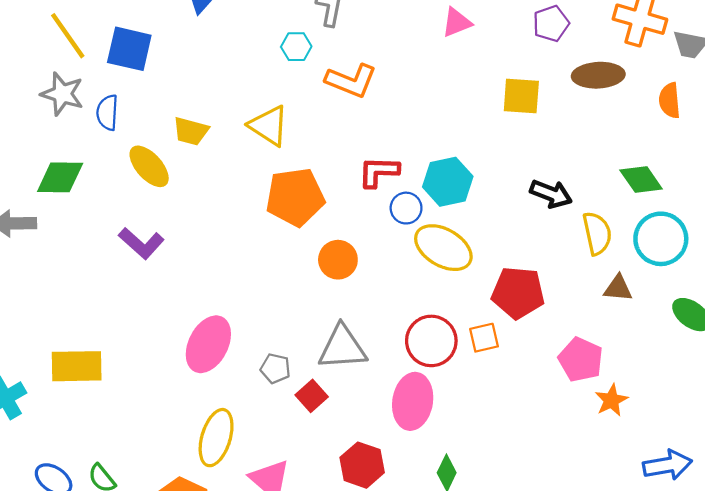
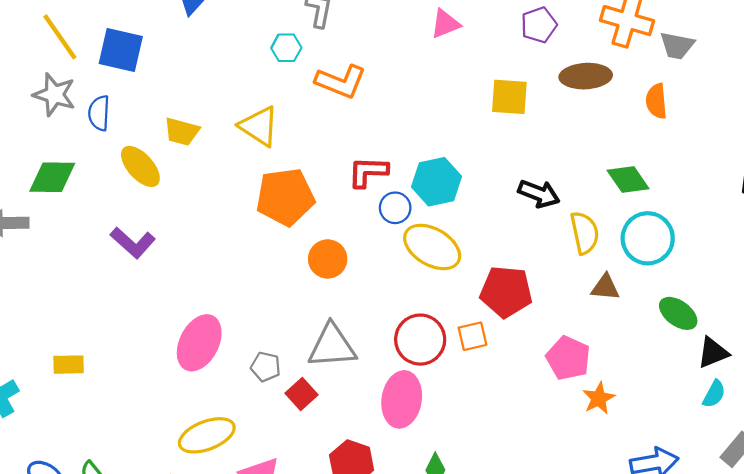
yellow rectangle: (77, 366) -> (69, 365), size x0.6
yellow ellipse: (216, 438) -> (207, 435), turned 52

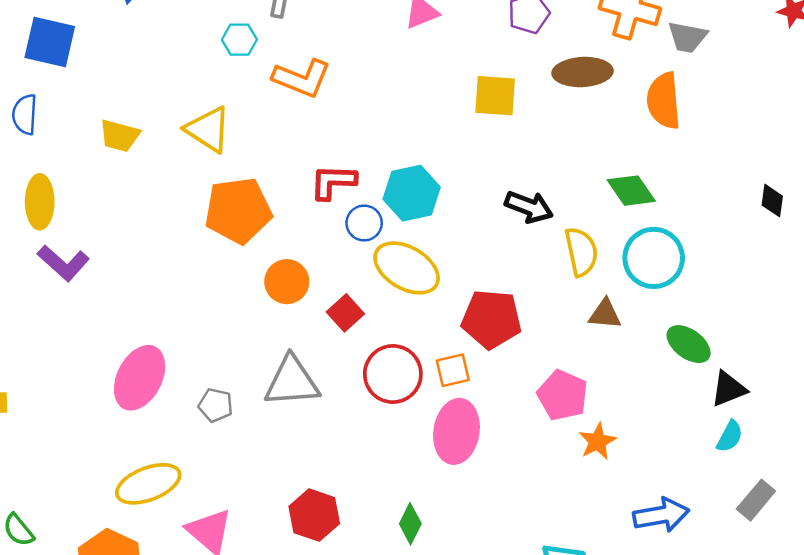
orange semicircle: (656, 101) -> (664, 101), size x1.4
yellow ellipse: (140, 166) -> (40, 202), moved, turned 42
red square: (302, 394) -> (345, 313), moved
pink ellipse: (402, 399) -> (456, 431), moved

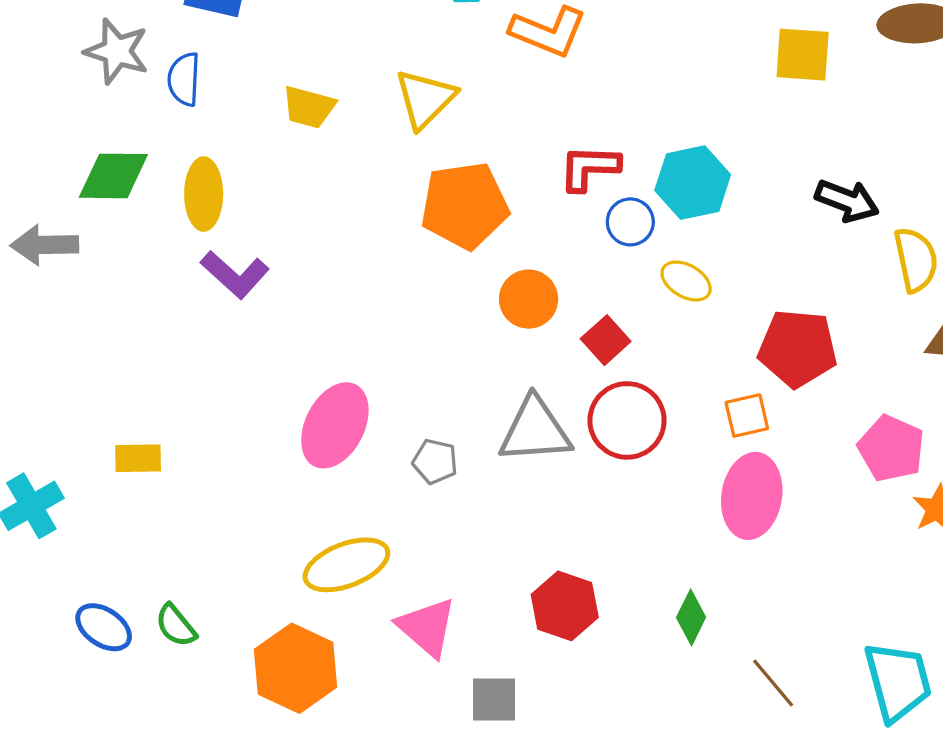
yellow triangle: (208, 129) -> (425, 99), turned 42
yellow ellipse: (407, 268) -> (686, 281), size x0.6
red circle: (393, 374) -> (627, 420), moved

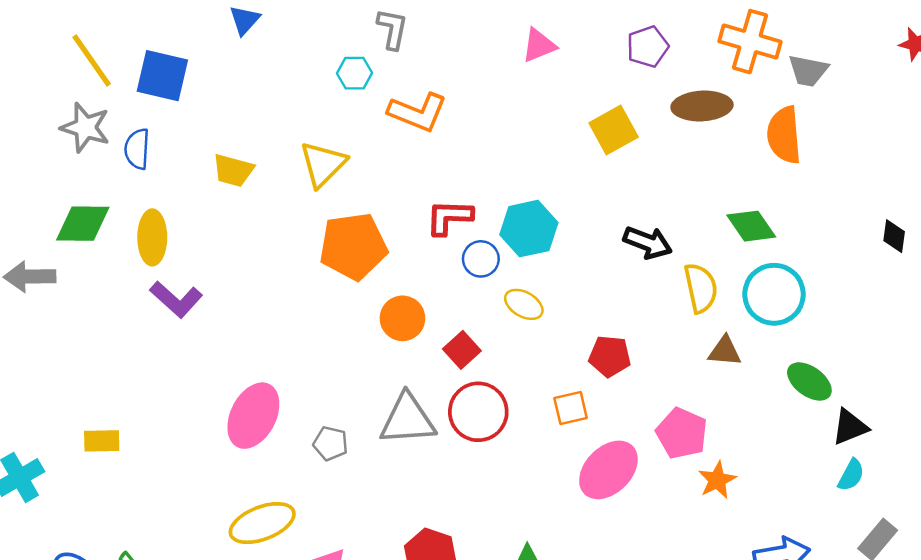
yellow square: (803, 55) -> (614, 130), turned -33
red pentagon: (798, 348) -> (610, 356), size x0.7
pink ellipse: (752, 496) -> (608, 470), moved, turned 36

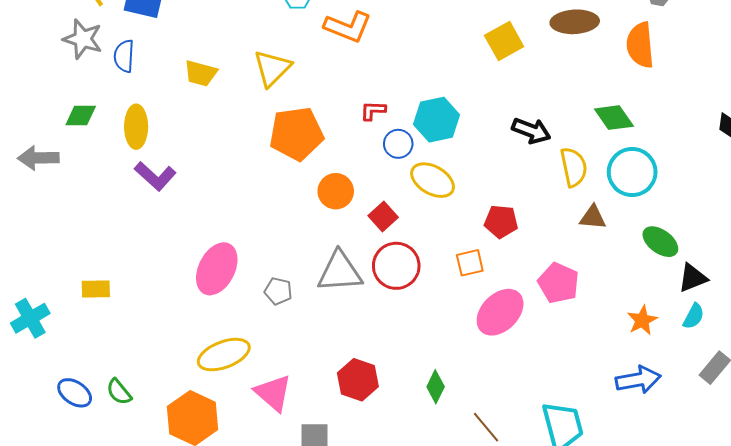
red L-shape: (449, 217) -> (373, 111), size x0.7
green diamond: (83, 224) -> (81, 116), size x0.7
yellow ellipse: (524, 304) -> (433, 180), size x1.4
orange star: (717, 480) -> (642, 320), moved

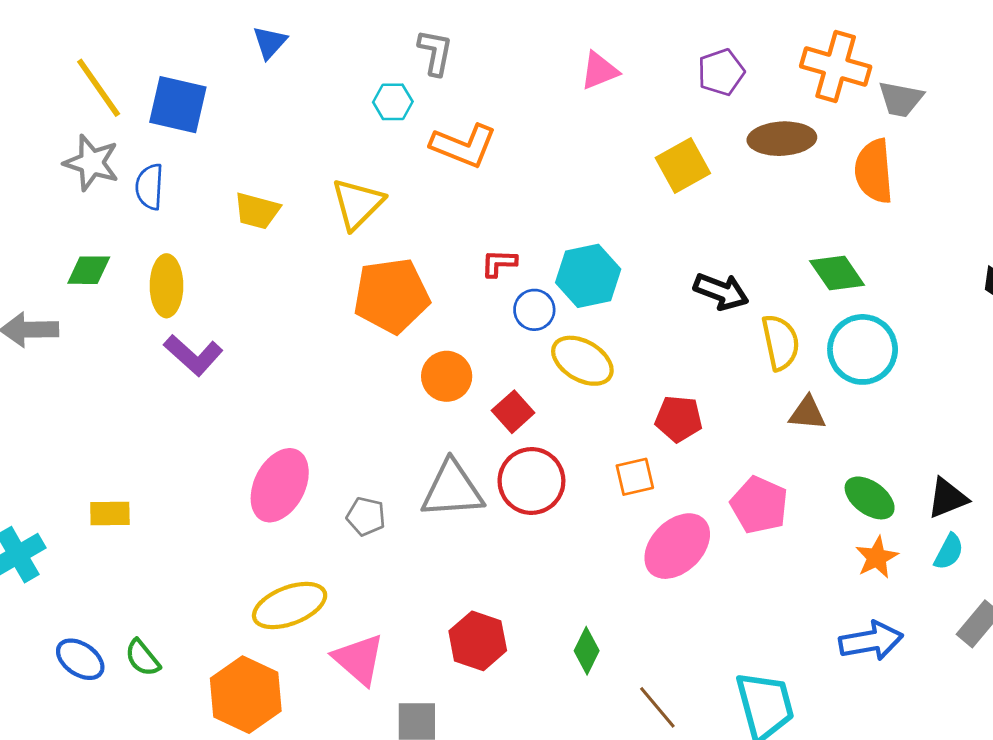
green ellipse: (660, 242) -> (870, 498), moved

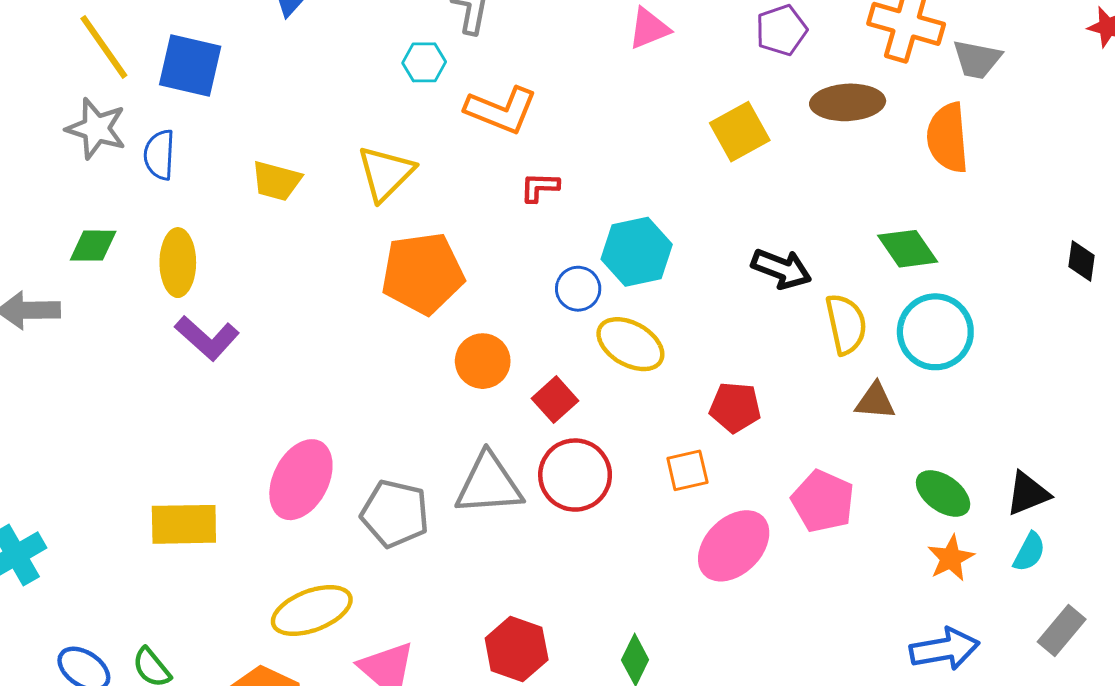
red L-shape: (499, 263) -> (540, 187), moved
yellow rectangle: (110, 514) -> (184, 524), moved, size x1.5
gray pentagon: (366, 516) -> (395, 514), size x1.6

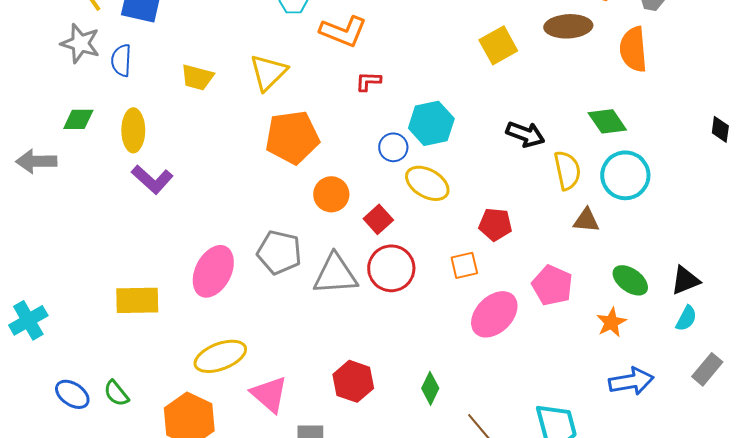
gray pentagon: (395, 514) -> (279, 252), moved
orange star: (951, 558) -> (611, 322), moved

